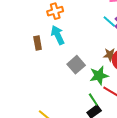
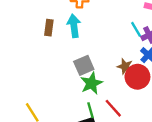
green star: (99, 76) -> (91, 83), moved, turned -30

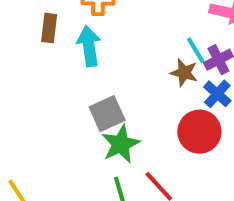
brown rectangle: (49, 28) -> (49, 28), moved
brown star: (125, 66) -> (184, 73), moved

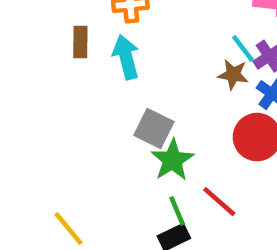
gray square: (107, 114) -> (154, 129), turned -33

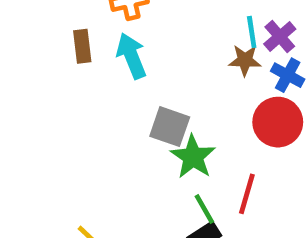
cyan line: (243, 48) -> (252, 32), turned 36
red line: (219, 202) -> (247, 194), turned 72

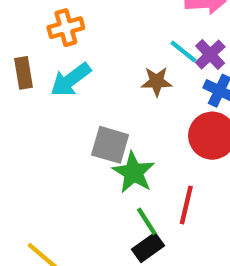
cyan line: (252, 32) -> (183, 51), turned -40
cyan arrow: (132, 56) -> (71, 80), turned -102
brown star: (245, 60) -> (157, 81), moved

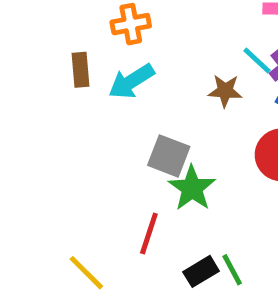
red line: (186, 205) -> (149, 234), moved
green line: (147, 221) -> (232, 270), moved

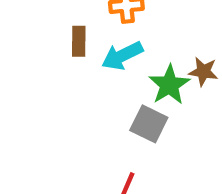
green star: (192, 188) -> (169, 85), moved

